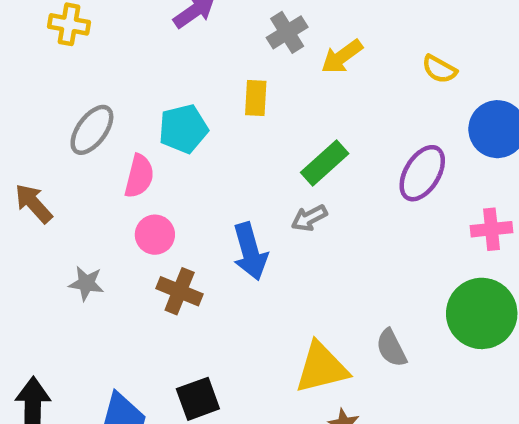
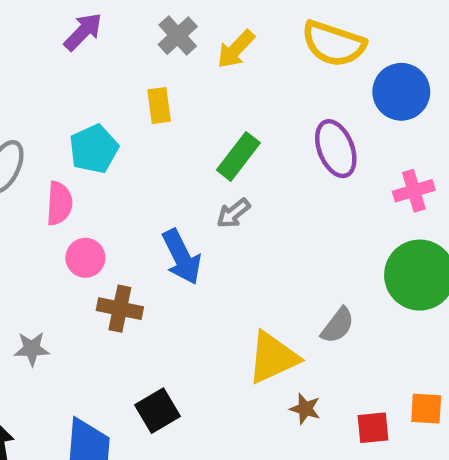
yellow semicircle: (439, 69) -> (334, 44), size x1.8
purple ellipse: (422, 173) -> (336, 149), turned -42
gray star: (86, 283) -> (32, 349), moved
gray semicircle: (391, 348) -> (338, 325), turned -105

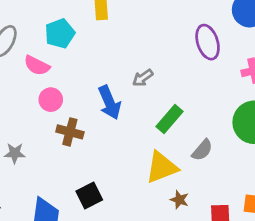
green rectangle: (238, 156) -> (170, 119), moved
pink semicircle: (59, 203) -> (37, 65), turned 110

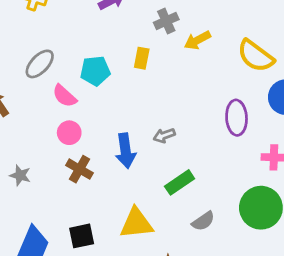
yellow triangle: (162, 167) -> (136, 223), moved

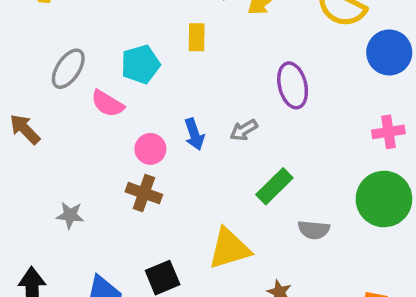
purple ellipse: (237, 118) -> (293, 85), moved
pink circle: (69, 133) -> (150, 149), moved
blue arrow: (126, 151) -> (194, 134), moved, size x0.7
gray semicircle: (203, 221) -> (314, 230), turned 50

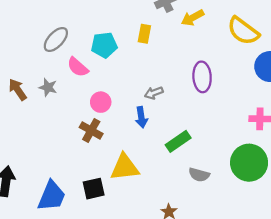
brown arrow: (25, 129) -> (18, 90), moved
gray arrow: (244, 130) -> (154, 93), moved
blue arrow: (194, 134) -> (141, 117), moved
gray star: (70, 215) -> (48, 87), moved
yellow triangle: (229, 249) -> (125, 167), moved

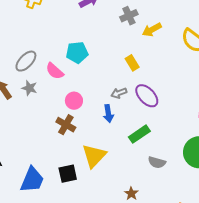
yellow rectangle: (144, 34) -> (132, 63), moved, turned -42
gray ellipse: (56, 39) -> (26, 61), moved
purple ellipse: (202, 77) -> (147, 96), moved, turned -40
yellow triangle: (125, 167) -> (94, 156), turned -40

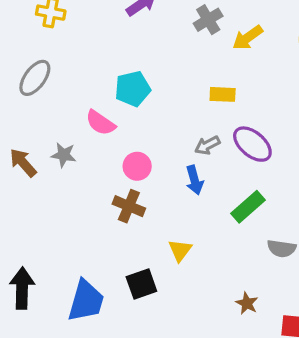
gray ellipse: (26, 61) -> (35, 78), moved
yellow rectangle: (132, 63) -> (223, 94), turned -49
yellow triangle: (94, 156) -> (180, 250), size x0.6

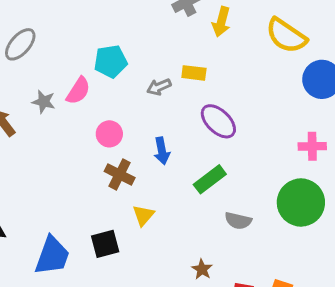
yellow arrow: (248, 38) -> (221, 22), turned -44
pink semicircle: (100, 123) -> (78, 91), turned -96
gray arrow: (207, 145) -> (159, 87), moved
gray star: (64, 155) -> (44, 102), moved
brown cross: (129, 206) -> (120, 174), moved

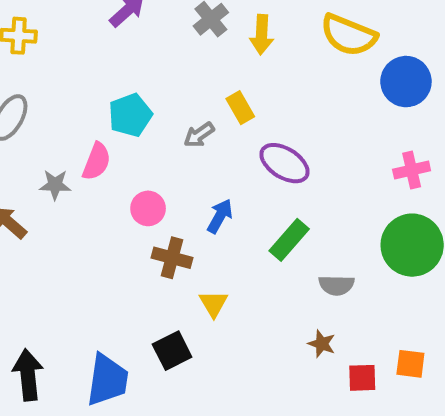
yellow rectangle: (194, 73) -> (240, 108), turned 65
blue arrow: (162, 151) -> (220, 216), turned -128
brown star: (202, 269) -> (322, 344), moved

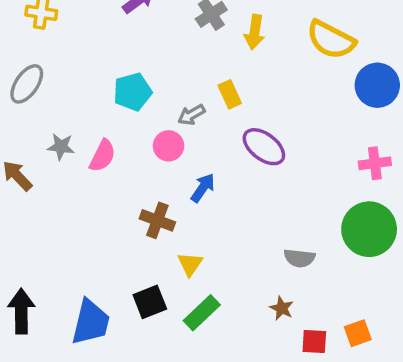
pink semicircle: (97, 161) -> (102, 156), moved
pink circle: (148, 208) -> (169, 146), moved
green rectangle: (289, 240) -> (202, 313), moved
orange square: (410, 364) -> (358, 333), turned -32

